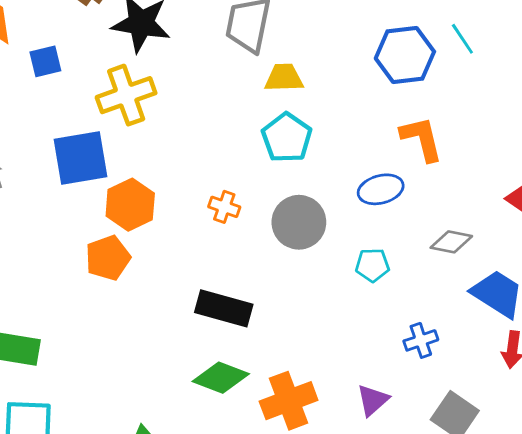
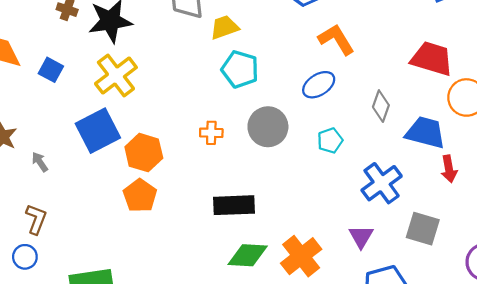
blue square: (45, 61) -> (51, 70), turned -30
gray diamond: (451, 242) -> (381, 106), turned -64
blue cross: (421, 340) -> (382, 183), size x1.6

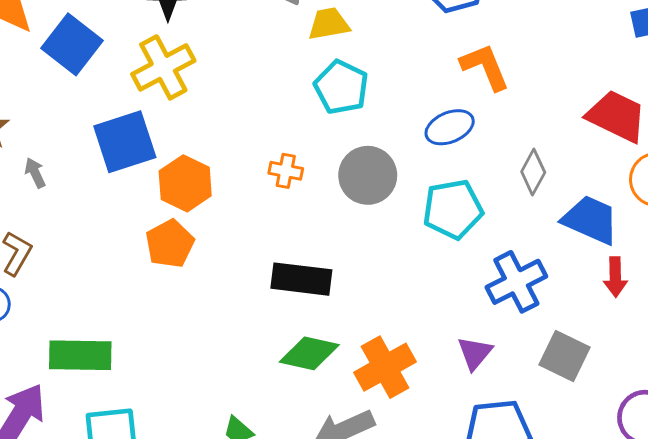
blue square: (51, 70) -> (72, 44), size x1.6
cyan pentagon: (330, 141) -> (453, 209), size x1.6

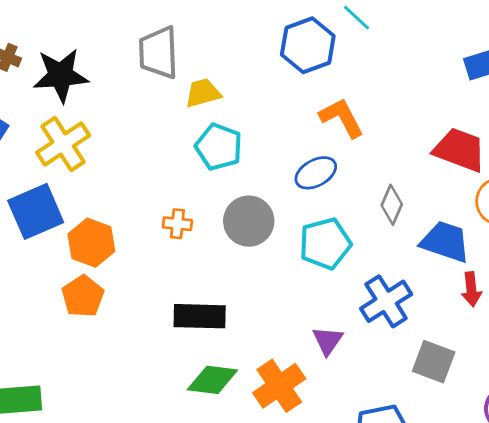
purple triangle: (475, 353) -> (328, 341), moved

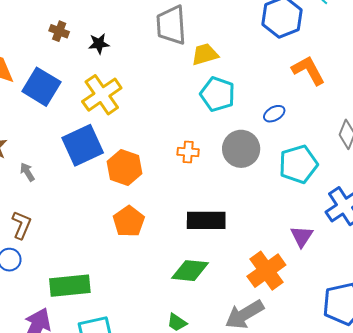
black star: (61, 75) -> (99, 44), size x0.5
blue ellipse: (316, 173) -> (274, 114), moved, size x0.7
orange pentagon: (83, 296) -> (129, 221), moved
green diamond: (212, 380) -> (190, 271), moved

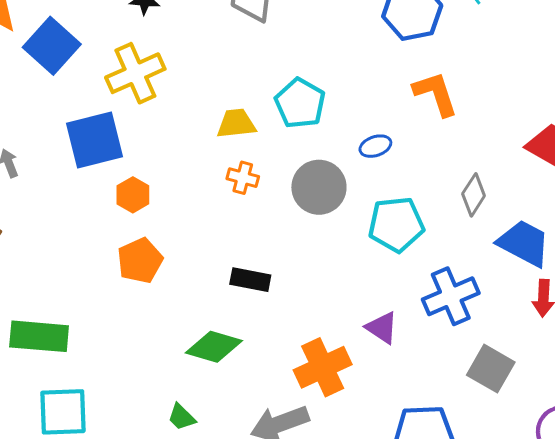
yellow trapezoid: (205, 54) -> (236, 124), moved
orange hexagon: (124, 168) -> (133, 195), moved, size x0.7
black rectangle: (206, 220) -> (250, 280), size x0.7
purple triangle: (302, 236) -> (382, 328), turned -40

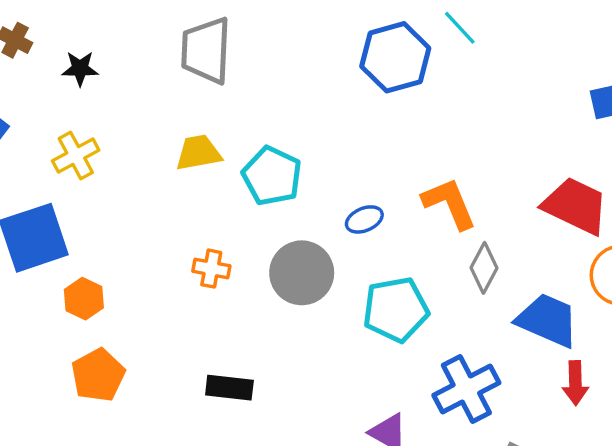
yellow cross: (135, 73) -> (76, 156), size x0.7
orange L-shape: (436, 94) -> (449, 203), moved
yellow trapezoid: (236, 124) -> (198, 153), moved

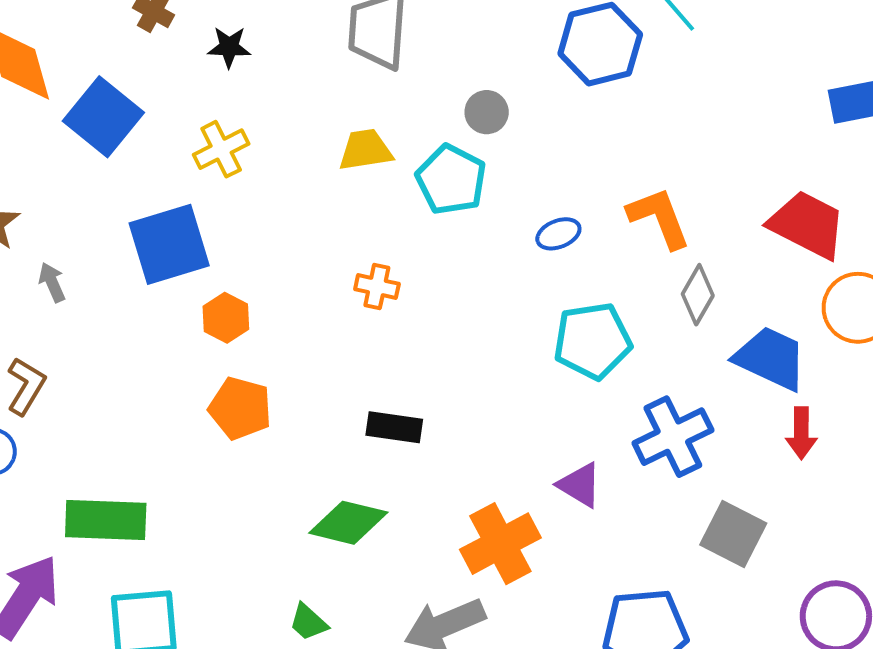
gray circle: (302, 273) -> (487, 112), moved, size x0.6
orange pentagon: (98, 375) -> (240, 408), turned -30

